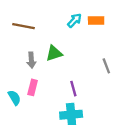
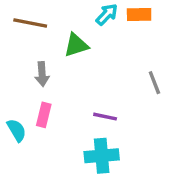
green triangle: (54, 53) -> (76, 45), moved
purple line: (73, 89) -> (105, 117), turned -63

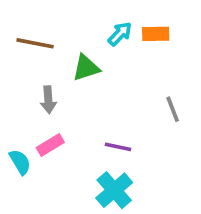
pink rectangle: (44, 115) -> (50, 145), turned 45
cyan cross: (102, 156) -> (114, 190), turned -36

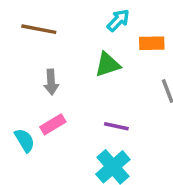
orange rectangle: (156, 34) -> (152, 43), moved
green triangle: (86, 68) -> (108, 64), moved

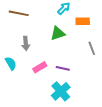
pink rectangle: (53, 124) -> (40, 67), moved
cyan semicircle: (25, 140) -> (11, 63), moved

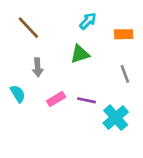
brown line: (19, 13) -> (28, 28), turned 36
orange rectangle: (83, 21) -> (124, 34), moved
cyan cross: (61, 91) -> (116, 118), moved

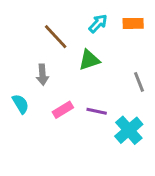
brown line: (28, 28) -> (56, 37), moved
orange rectangle: (124, 34) -> (133, 23), moved

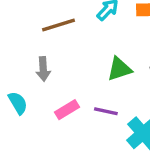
brown line: (56, 37) -> (58, 25), turned -64
green triangle: (89, 60) -> (119, 69), moved

